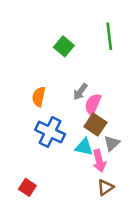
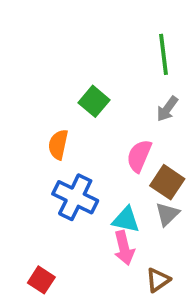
green square: (64, 46) -> (94, 101), moved
gray arrow: (80, 92) -> (167, 109), moved
brown square: (95, 124) -> (167, 182), moved
pink arrow: (99, 161) -> (124, 248), moved

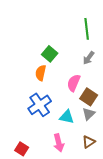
orange semicircle: (58, 145) -> (41, 73), moved
blue cross: (75, 197) -> (40, 105), turned 30
pink arrow: (124, 248) -> (59, 143), moved
brown triangle: (158, 280) -> (89, 142), moved

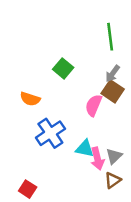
orange semicircle: (41, 73) -> (30, 99), moved, turned -84
brown square: (89, 97) -> (113, 91), moved
gray triangle: (89, 114) -> (114, 156), moved
pink arrow: (59, 143) -> (97, 159), moved

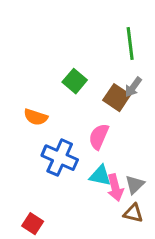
brown square: (113, 91) -> (117, 98), moved
pink semicircle: (94, 105) -> (99, 137), moved
blue cross: (50, 133) -> (60, 158), turned -32
brown triangle: (113, 180) -> (133, 213), turned 48

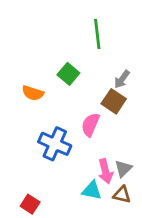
green line: (130, 44) -> (97, 34), moved
brown square: (117, 98) -> (114, 101), moved
orange semicircle: (36, 117) -> (33, 93), moved
cyan triangle: (100, 176) -> (92, 190), moved

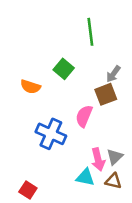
brown square: (114, 101) -> (106, 94), turned 35

